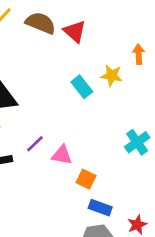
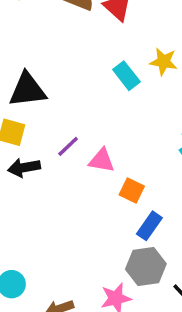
blue rectangle: (100, 208) -> (149, 226), turned -75

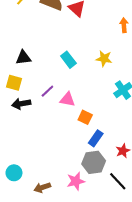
yellow star: (163, 62) -> (104, 59), moved
cyan rectangle: (126, 76) -> (68, 60), moved
black triangle: (27, 90) -> (23, 58), size x0.7

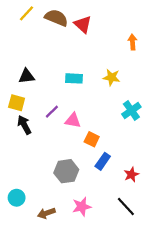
cyan rectangle: (68, 60) -> (74, 78), turned -49
black arrow: (21, 104) -> (24, 125), turned 72
gray hexagon: (94, 162) -> (66, 171), moved

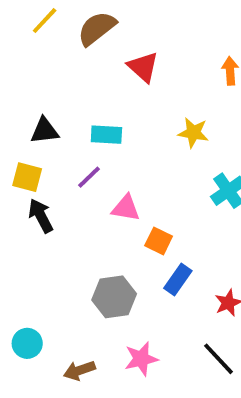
brown semicircle: (56, 18) -> (97, 28), turned -60
red triangle: (83, 24) -> (143, 67), moved
cyan rectangle: (74, 78) -> (106, 135), moved
purple line: (52, 112) -> (89, 177), moved

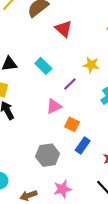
cyan rectangle: (106, 135) -> (43, 66), turned 42
purple line: (89, 177) -> (70, 84), moved
pink triangle: (126, 208) -> (54, 106), turned -35

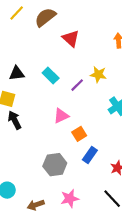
purple line: (70, 84) -> (77, 85), moved
orange square: (72, 124) -> (79, 134), turned 32

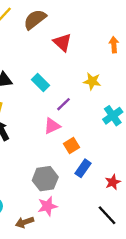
purple line: (77, 85) -> (63, 104), moved
pink star: (70, 199) -> (47, 206), moved

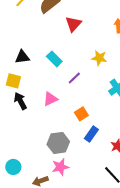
red triangle: (62, 42) -> (73, 24), turned 30
pink triangle: (52, 126) -> (50, 99), moved

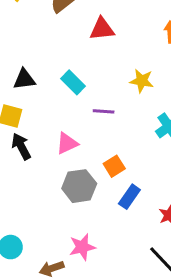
red triangle: (73, 24) -> (102, 29), turned 42
purple line: (74, 78) -> (104, 111), turned 48
gray hexagon: (58, 143) -> (79, 186), moved

